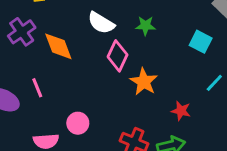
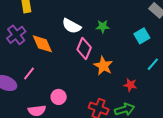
cyan square: (201, 42) -> (142, 36), turned 35
pink line: (37, 88) -> (29, 74), turned 64

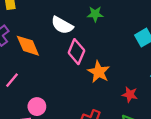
green star: (103, 26) -> (95, 14), moved
pink circle: (59, 97) -> (37, 107), moved

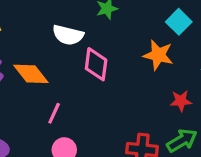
orange star: (99, 72) -> (158, 55), moved
pink line: (12, 80) -> (54, 113), moved

